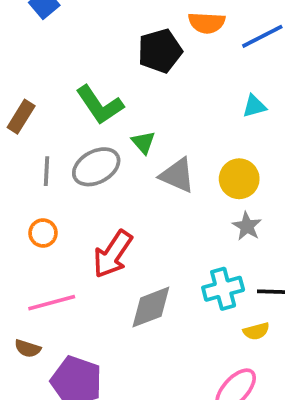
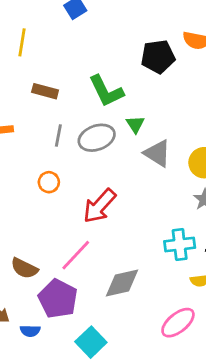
brown rectangle: (21, 117) -> (45, 91), turned 65
pink line: (52, 303) -> (76, 255), moved, turned -40
gray diamond: (151, 307) -> (122, 283), moved
brown semicircle: (28, 348) -> (24, 268), size x1.4

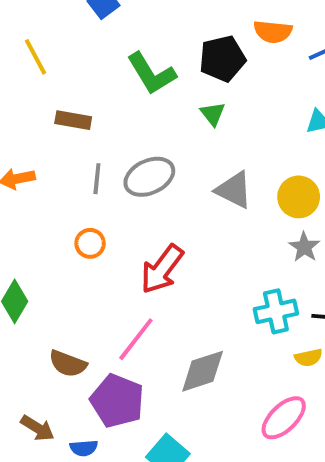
yellow line: (22, 42) -> (36, 57), turned -32
green L-shape: (106, 91) -> (151, 74), moved
green triangle: (135, 124) -> (213, 114), moved

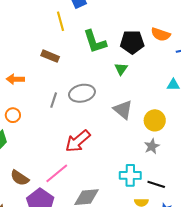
yellow line: (36, 57) -> (61, 21), moved
gray line: (97, 179) -> (54, 100), moved
orange circle: (90, 243) -> (13, 115), moved

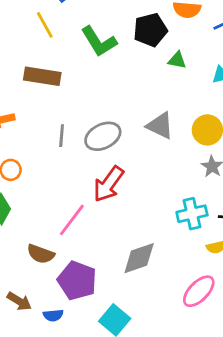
brown rectangle: (50, 56) -> (42, 76), size x1.4
green triangle: (121, 69) -> (177, 60), moved, turned -40
gray ellipse: (82, 93) -> (103, 136), moved
pink line: (57, 173) -> (72, 220), moved

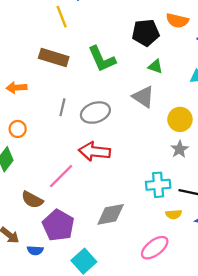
green L-shape: (99, 41) -> (102, 59), moved
green triangle: (177, 60) -> (155, 66), moved
gray triangle: (160, 126) -> (143, 97), moved
red arrow: (108, 184) -> (94, 151), turned 52

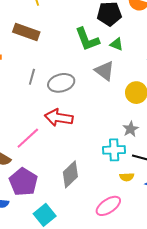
green L-shape: (102, 59) -> (87, 39), moved
gray star: (179, 149) -> (131, 129), moved
gray diamond: (111, 214) -> (70, 174), turned -36

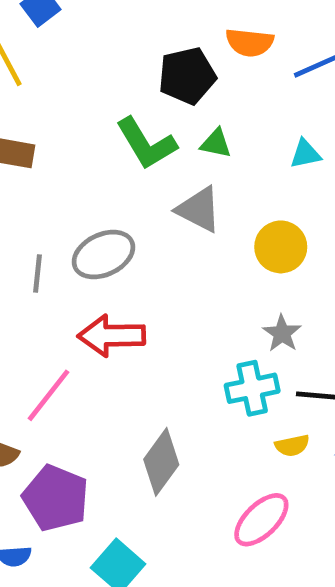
gray line: (32, 77) -> (38, 274), moved

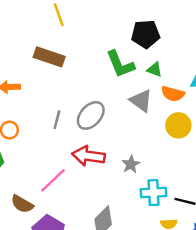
orange semicircle: (250, 43) -> (173, 94), moved
gray ellipse: (103, 255) -> (91, 115), turned -32
gray star: (282, 333) -> (131, 164), moved

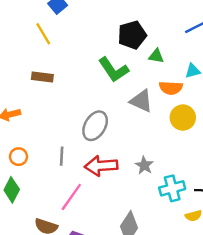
brown rectangle: (49, 57) -> (42, 77), size x0.7
green triangle: (154, 69) -> (156, 56), moved
gray line: (57, 120) -> (62, 156), moved

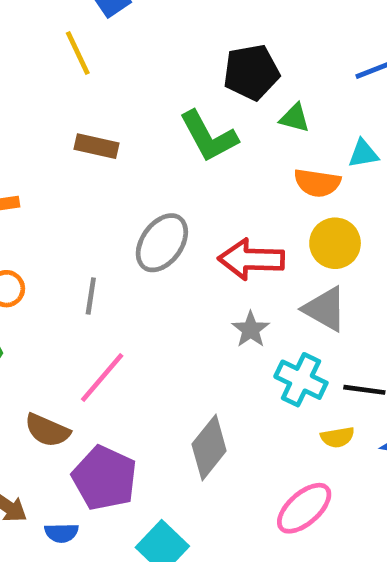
brown rectangle: (42, 77) -> (96, 146), moved
gray triangle: (141, 101) -> (325, 309), moved
red arrow: (101, 166) -> (251, 259), moved
cyan cross: (172, 188) -> (301, 380), turned 35

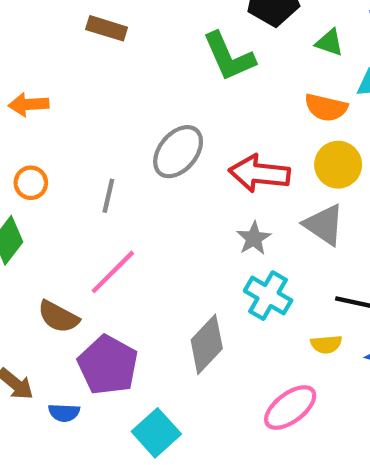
green triangle: (295, 118) -> (329, 43), moved
brown rectangle: (96, 146) -> (107, 28), moved
cyan cross: (301, 380) -> (268, 296), moved

